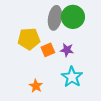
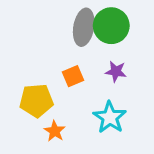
yellow pentagon: (29, 39) -> (36, 101), moved
purple star: (67, 50) -> (116, 72), moved

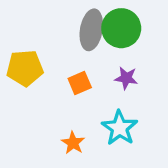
yellow pentagon: (36, 101) -> (25, 68), moved
orange star: (55, 131) -> (73, 143), moved

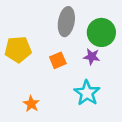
green circle: (121, 28) -> (101, 32), moved
orange star: (73, 143) -> (31, 104), moved

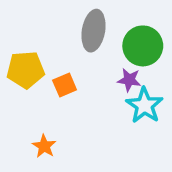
orange square: (58, 60) -> (65, 85), moved
cyan star: (87, 93) -> (144, 105), moved

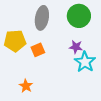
gray ellipse: (93, 31) -> (42, 18), moved
green circle: (143, 46) -> (79, 16), moved

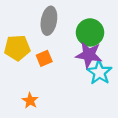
green circle: (79, 16) -> (90, 32), moved
purple star: (76, 47) -> (89, 55), size x1.6

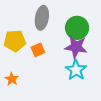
cyan star: (99, 72) -> (76, 70), moved
orange star: (30, 101) -> (12, 79), moved

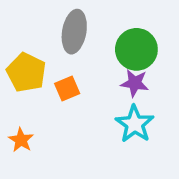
yellow pentagon: (15, 41) -> (26, 72), turned 30
purple star: (76, 47) -> (135, 83), size x0.7

